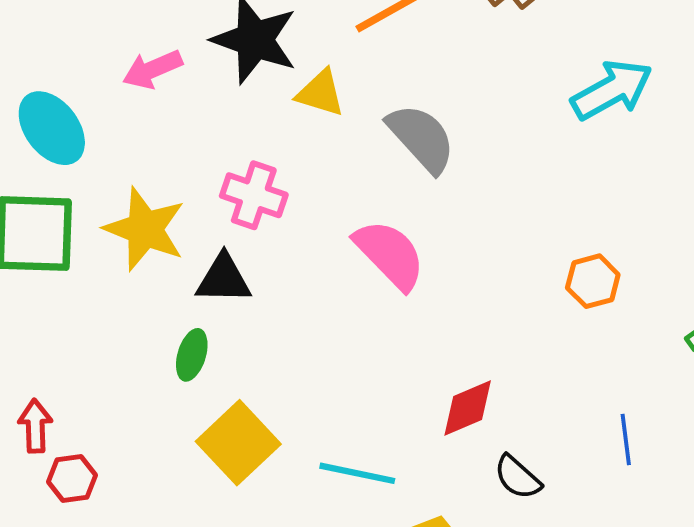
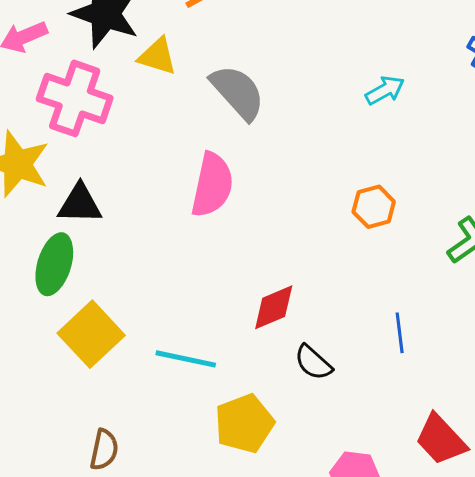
cyan arrow: (612, 90) -> (385, 90), moved, size x0.6
pink cross: (254, 195) -> (75, 98), moved, size x1.4
pink semicircle: (390, 254) -> (212, 185), turned 56
green ellipse: (192, 355) -> (54, 264), size x1.5

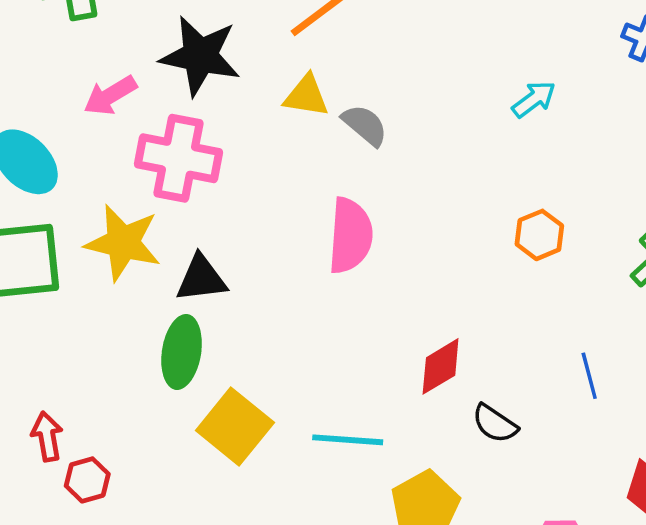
yellow triangle: (157, 56) -> (306, 96), moved
gray semicircle: (238, 92) -> (365, 125), size x0.7

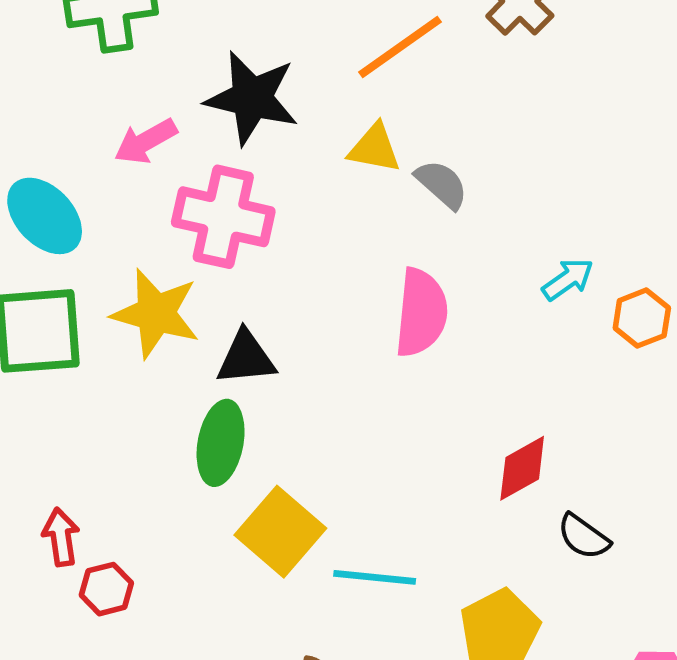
cyan arrow: (534, 99) -> (568, 279), moved
cyan line: (348, 440) -> (375, 577), moved

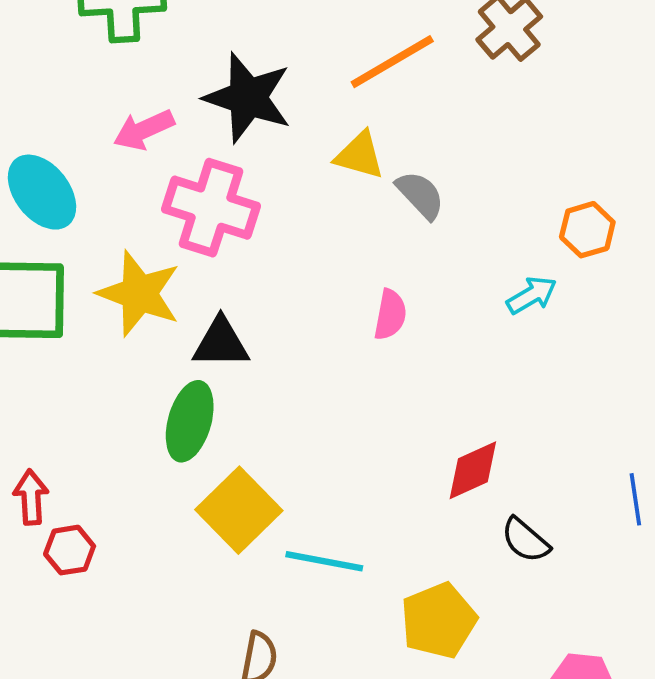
pink semicircle: (421, 313) -> (390, 315), size x0.6
orange hexagon: (642, 318) -> (587, 230), moved

